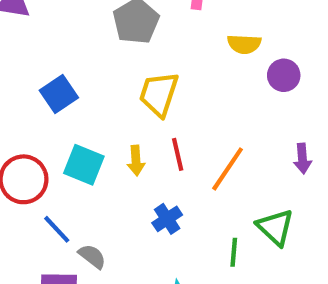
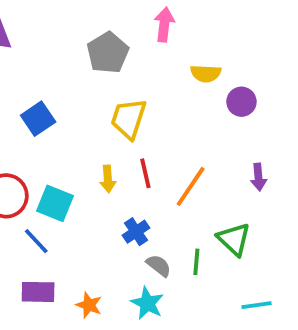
cyan square: (84, 165) -> (55, 203), moved
gray semicircle: (92, 256) -> (159, 266), moved

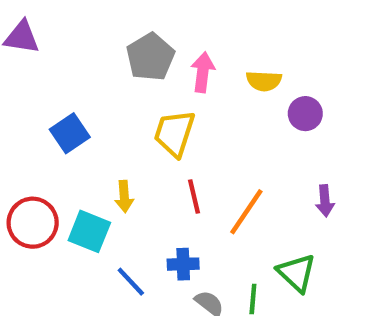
pink arrow: (164, 24) -> (203, 72), moved
yellow arrow: (108, 179) -> (124, 196), moved
blue cross: (136, 232) -> (183, 264), turned 32
blue line: (36, 241) -> (131, 282), moved

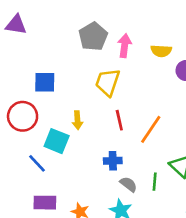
blue square: (70, 133) -> (45, 82), turned 35
red circle: (33, 223) -> (23, 116), moved
blue line: (131, 282) -> (37, 163), moved

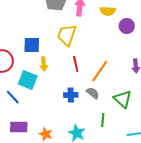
blue square: (45, 82) -> (32, 45), moved
green line: (155, 182) -> (103, 120), moved
gray semicircle: (128, 184) -> (93, 93), moved

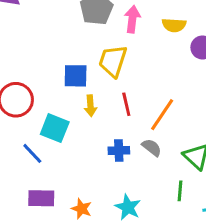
blue square: (32, 45) -> (76, 76), moved
yellow arrow: (44, 64) -> (90, 106), moved
green line: (103, 120) -> (180, 191), moved

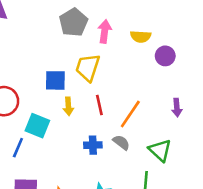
blue line: (32, 153) -> (18, 148), turned 66

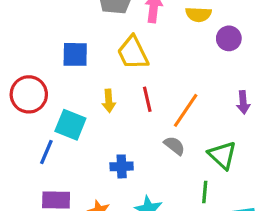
yellow trapezoid: (88, 68) -> (133, 53), turned -44
blue square: (55, 80) -> (75, 54), moved
blue cross: (93, 145) -> (122, 166), moved

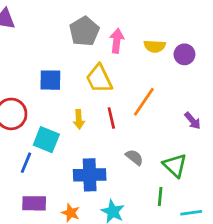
purple circle: (229, 38) -> (184, 54), moved
purple arrow: (243, 102) -> (193, 121), turned -36
orange line: (186, 110) -> (144, 102), moved
blue cross: (122, 166) -> (90, 175), size x1.6

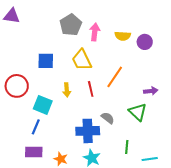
purple arrow: (193, 121) -> (151, 91), turned -56
blue line: (26, 163) -> (36, 127), moved
green triangle: (175, 165) -> (138, 112), moved
blue cross: (90, 175) -> (88, 131), moved

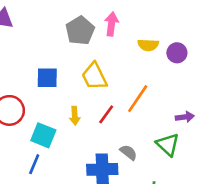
pink arrow: (95, 32) -> (111, 24), moved
red line: (91, 89) -> (106, 114), turned 49

